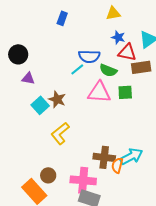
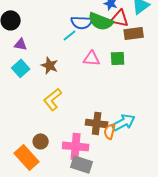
green semicircle: (108, 70) -> (101, 21), moved, size x1.4
pink triangle: (99, 92) -> (92, 58), size x0.7
cyan square: (40, 105) -> (21, 68), moved

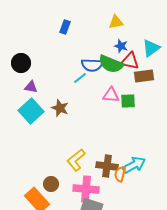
pink triangle: (92, 58) -> (111, 95), moved
cyan square: (21, 68) -> (31, 111), size x1.4
yellow L-shape: (53, 99) -> (76, 160), moved

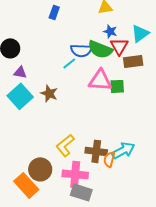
red triangle: (130, 61) -> (119, 46), turned 48
pink triangle: (111, 95) -> (100, 80), size x1.4
brown circle: (51, 184) -> (40, 169), size x1.5

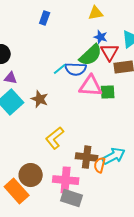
green semicircle: (100, 49) -> (91, 55), turned -65
blue semicircle: (81, 50) -> (76, 69), moved
yellow L-shape: (65, 145) -> (55, 138), moved

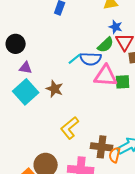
green semicircle: (91, 55) -> (106, 45), size x0.7

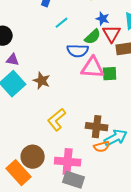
cyan line: (75, 59) -> (62, 23), moved
brown cross: (102, 147) -> (97, 127), moved
orange semicircle: (115, 155) -> (102, 147), turned -119

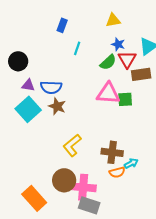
cyan line: (62, 23) -> (77, 48), turned -32
blue semicircle: (78, 51) -> (51, 87), moved
cyan arrow: (116, 138) -> (131, 163), size x0.6
brown circle: (33, 157) -> (64, 180), moved

